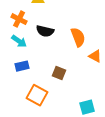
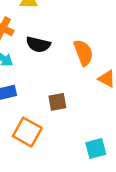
brown square: (59, 73) -> (57, 102), turned -32

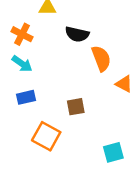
black semicircle: (38, 44) -> (77, 34), moved

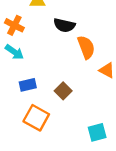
blue rectangle: (26, 97) -> (28, 85), moved
brown square: (76, 107) -> (63, 91), turned -35

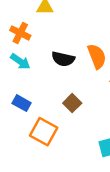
black semicircle: (64, 25) -> (63, 59), moved
blue rectangle: (28, 85) -> (22, 103), moved, turned 42

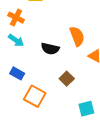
black semicircle: (63, 59) -> (50, 49), moved
brown square: (72, 103) -> (67, 79), moved

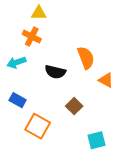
orange cross: (16, 18) -> (32, 37), moved
cyan arrow: (16, 40) -> (16, 62), turned 126

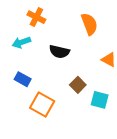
orange semicircle: (86, 58) -> (89, 24), moved
cyan square: (97, 140) -> (100, 100), moved, turned 30

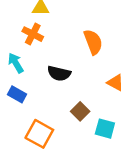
cyan arrow: (21, 42) -> (16, 63), turned 78
blue rectangle: (23, 79) -> (17, 94), moved

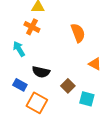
black semicircle: (59, 73) -> (41, 72), moved
blue rectangle: (17, 94) -> (20, 85), moved

